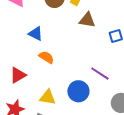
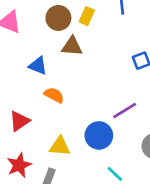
brown triangle: (87, 20) -> (72, 46), moved
purple line: (100, 74) -> (125, 110), turned -60

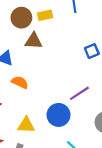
yellow rectangle: (87, 16) -> (45, 15), turned 56

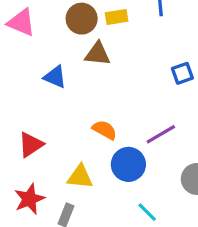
orange semicircle: (20, 82) -> (105, 130), moved

